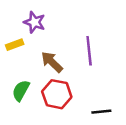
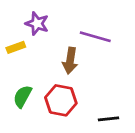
purple line: (89, 51) -> (95, 37), moved, turned -68
brown arrow: (52, 62) -> (70, 61), moved, turned -125

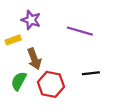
brown arrow: (70, 61) -> (34, 59), moved, turned -30
black line: (109, 119) -> (91, 73), moved

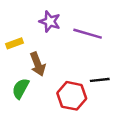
purple star: (31, 20) -> (50, 21), moved
red hexagon: (51, 84) -> (72, 96), moved

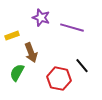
black line: (100, 80) -> (82, 66), turned 56

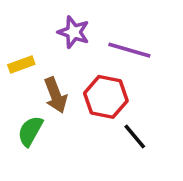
black line: (82, 66) -> (135, 136), moved
red hexagon: (59, 79) -> (106, 97), moved

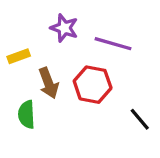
green semicircle: (30, 131) -> (27, 114), turned -32
black line: (135, 136) -> (140, 119), moved

